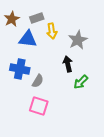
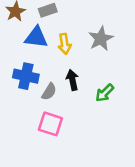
yellow arrow: (52, 31) -> (65, 44), moved
black arrow: (68, 64) -> (72, 80), moved

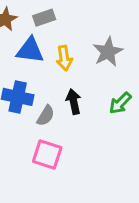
green arrow: (105, 93) -> (120, 103), moved

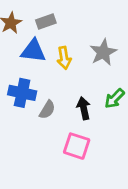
black arrow: (74, 102) -> (84, 108), moved
pink square: (47, 154) -> (77, 146), moved

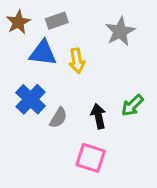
gray star: (103, 52) -> (120, 31), moved
blue cross: (22, 93) -> (31, 99), turned 32

